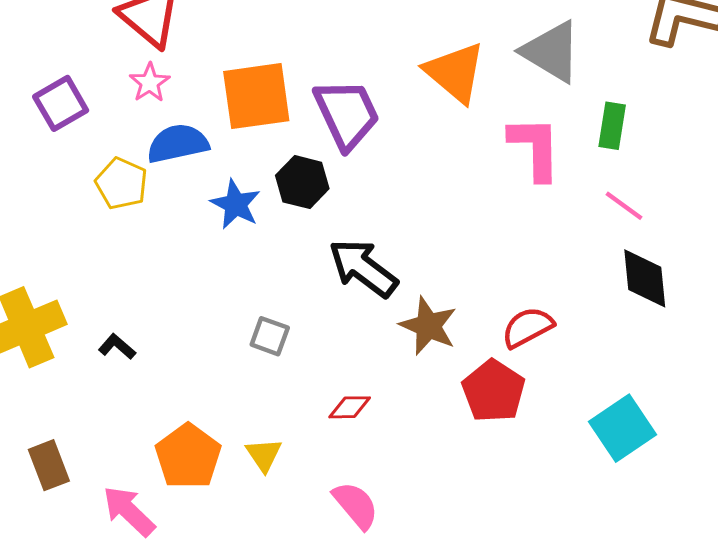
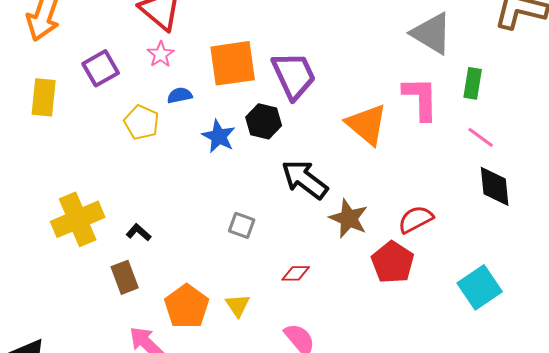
orange triangle: (455, 72) -> (367, 124), moved
blue semicircle: (178, 143) -> (180, 95), size x0.6
brown rectangle: (49, 465) -> (125, 277), moved

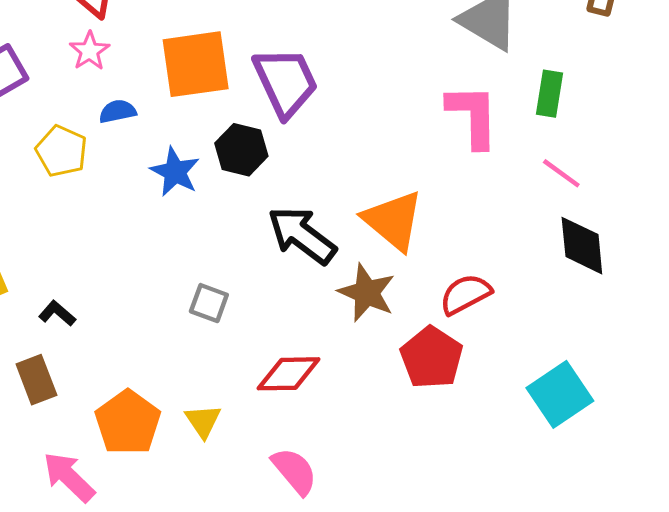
orange triangle: (367, 124) -> (393, 220), moved
red diamond: (296, 273) -> (289, 374), size x1.5

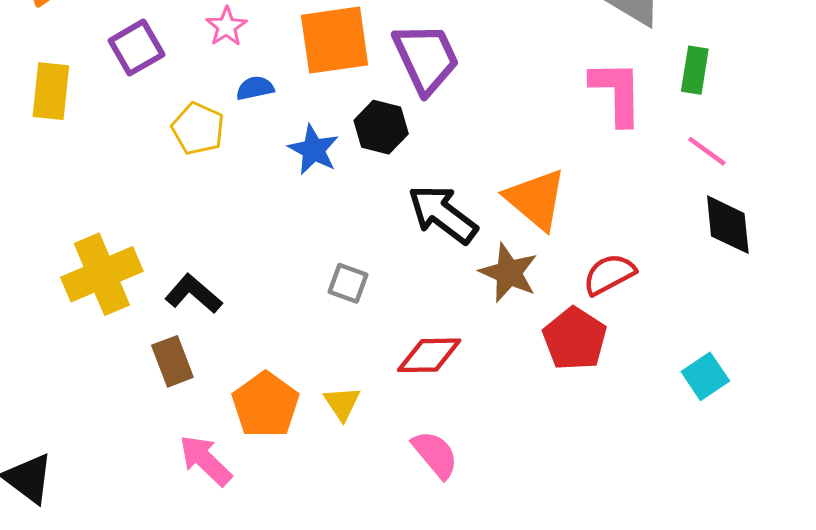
black L-shape: (57, 313) -> (193, 294), size x1.5
cyan square: (560, 394) -> (705, 376), size x0.7

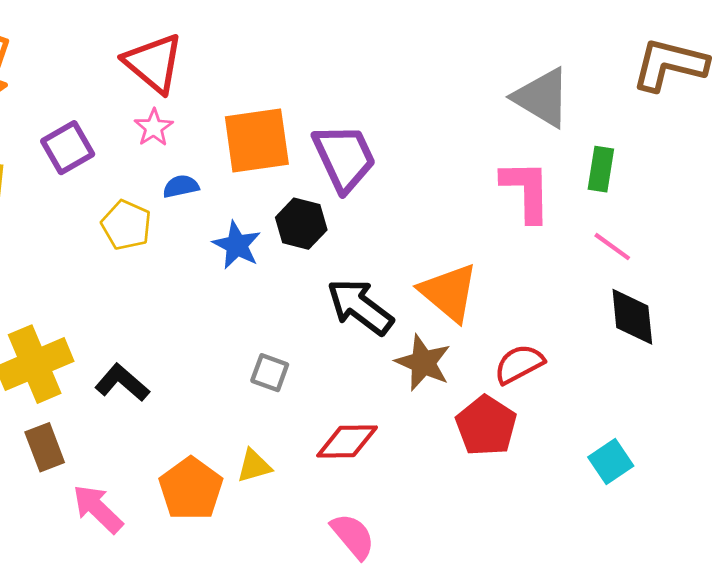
brown rectangle: (172, 361) -> (45, 447), moved
yellow triangle: (342, 403) -> (254, 466), moved, turned 48
pink arrow: (205, 460) -> (98, 509), moved

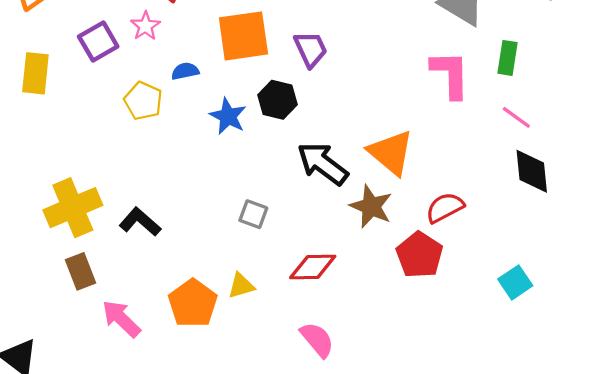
pink star: (154, 128) -> (145, 26), moved
purple trapezoid: (344, 158) -> (311, 49), size x0.7

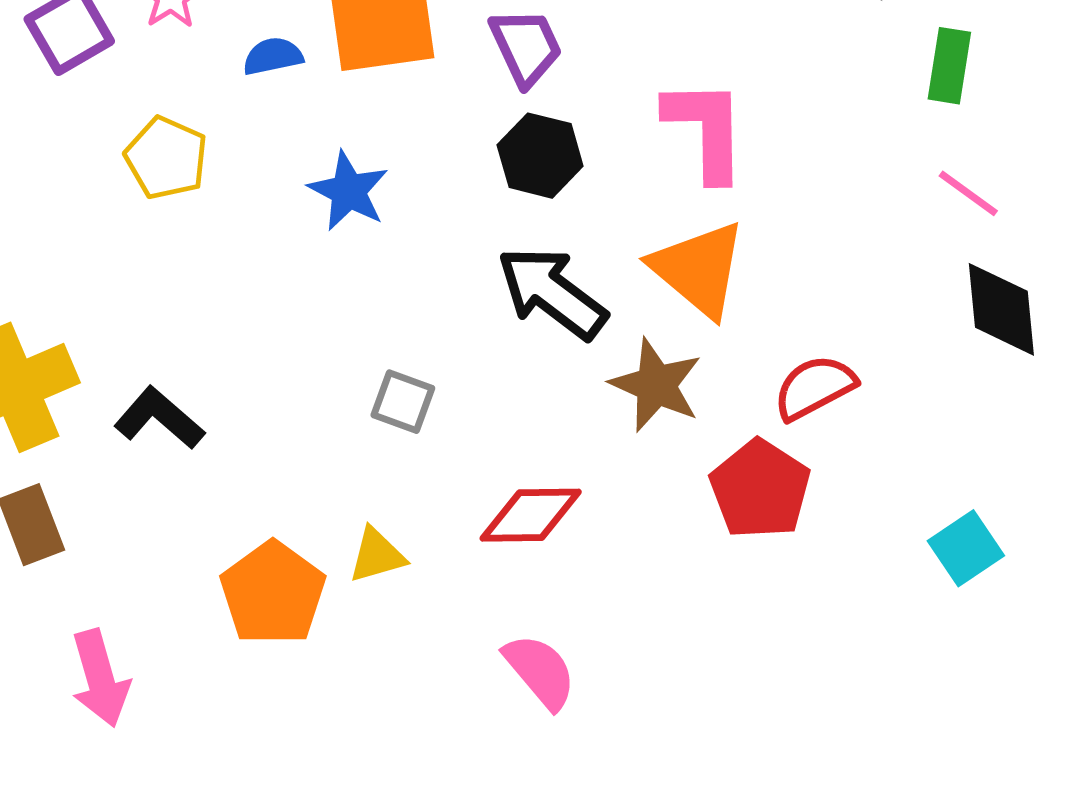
blue semicircle: (185, 71) -> (273, 56), moved
pink L-shape: (450, 74) -> (706, 130), moved
black hexagon: (278, 100) -> (540, 156), moved
pink arrow: (121, 319) -> (100, 678), moved, turned -150

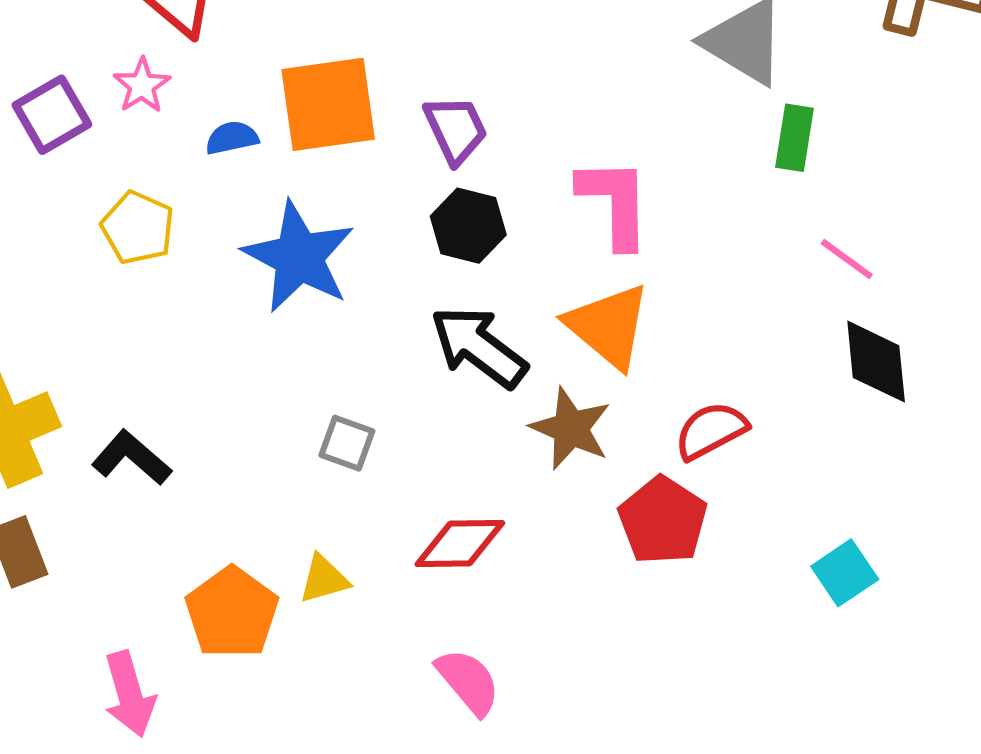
green rectangle: (949, 66) -> (794, 138), moved
blue star: (348, 191) -> (299, 257), size x1.6
pink arrow: (100, 678) -> (129, 694), moved

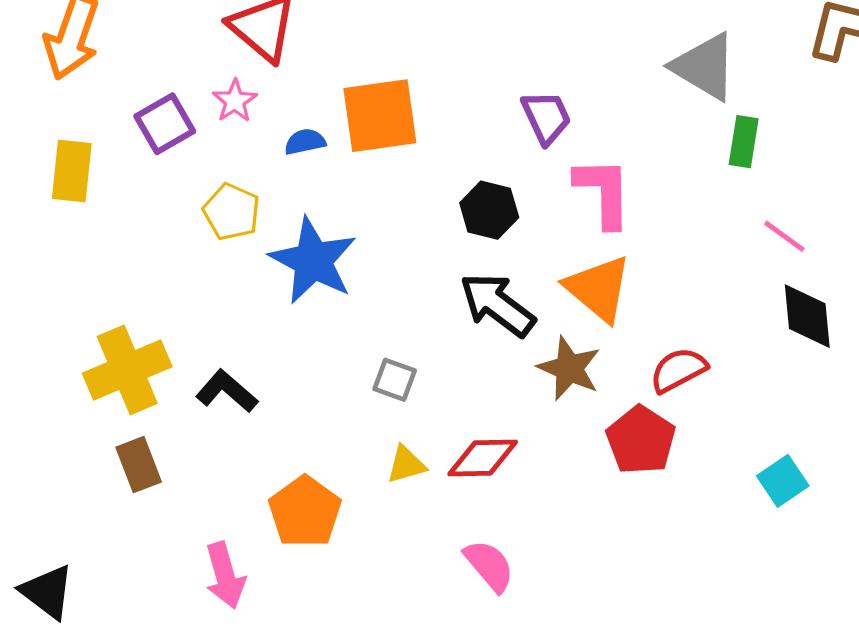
purple trapezoid: (456, 129) -> (546, 117), moved
blue star: (299, 257) -> (313, 261), moved
yellow triangle: (324, 579) -> (406, 465), moved

